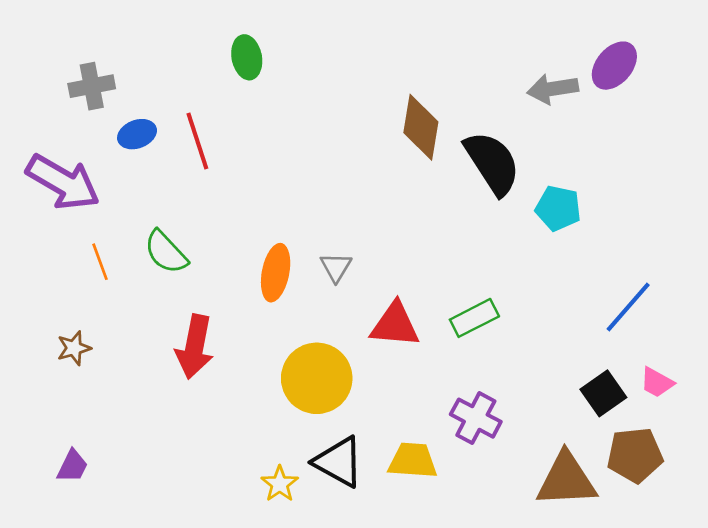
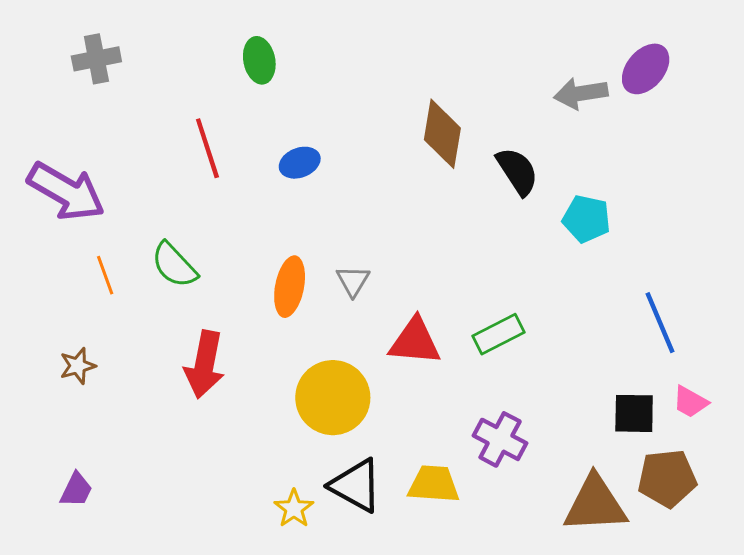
gray cross: (92, 86) -> (96, 59), moved
blue ellipse: (137, 134) -> (300, 163), moved
black semicircle: (492, 163) -> (517, 171), size x0.7
blue line: (628, 307) -> (660, 323), turned -64
black square: (603, 393) -> (634, 413), turned 36

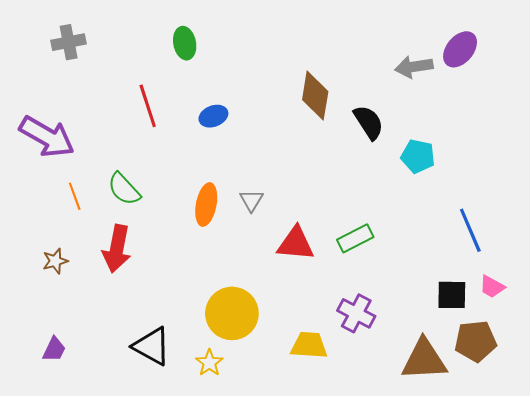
red arrow: (205, 364) -> (117, 249), moved
yellow circle: (333, 398) -> (232, 313), moved
black triangle: (356, 486) -> (152, 346), moved

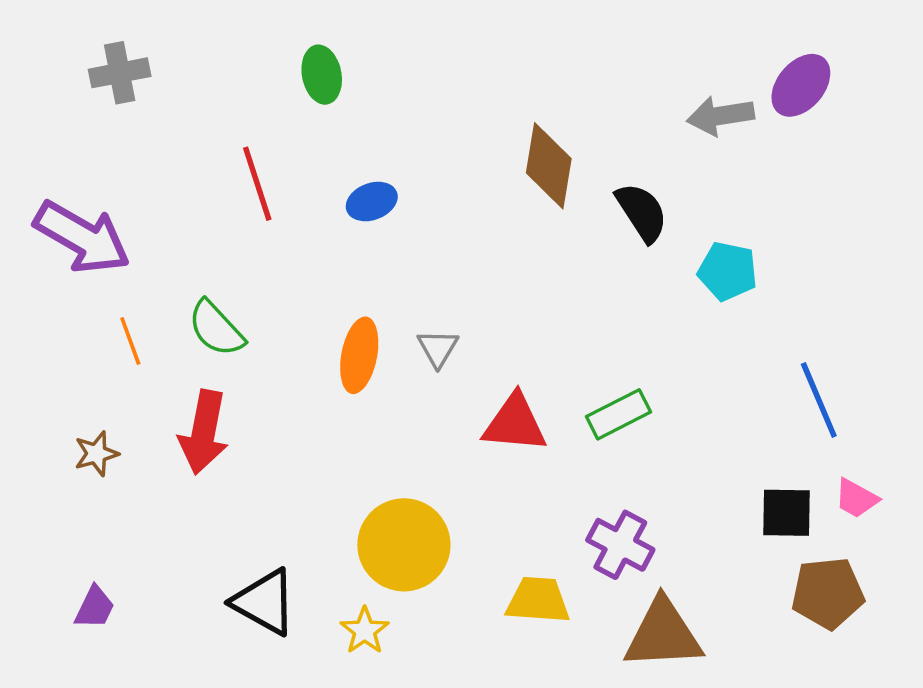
brown triangle: (424, 360) -> (663, 634), moved

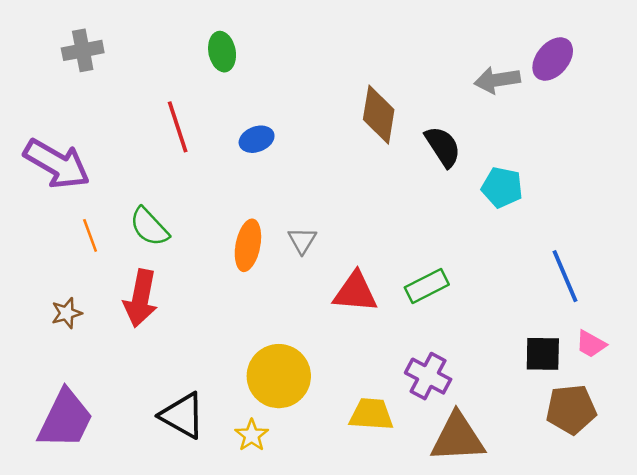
purple trapezoid: (95, 607) -> (65, 419), size x2.0

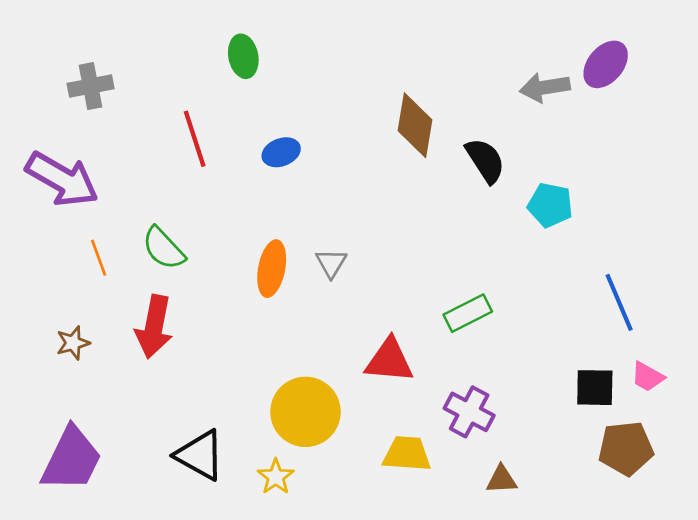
gray cross: (83, 50) -> (91, 86), moved
red triangle: (355, 292) -> (389, 360), moved
brown triangle: (458, 438) -> (502, 479), size x0.5

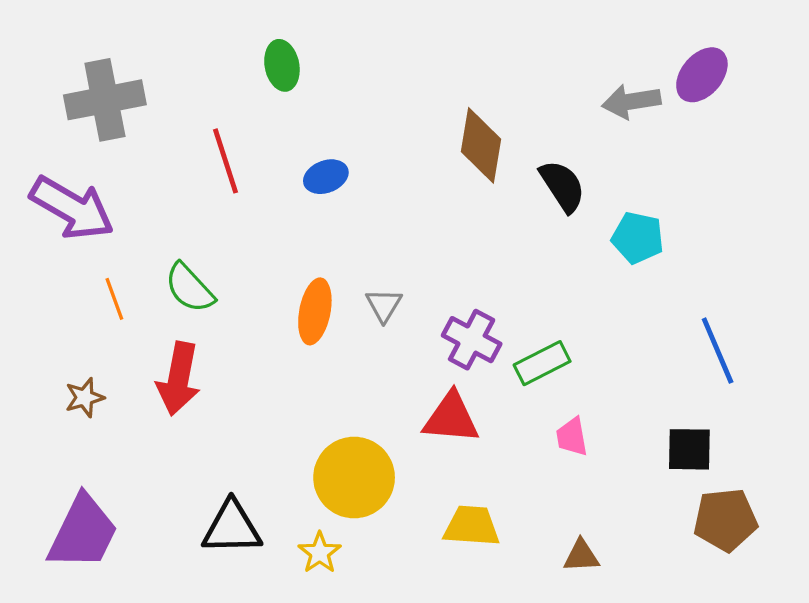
gray cross: (91, 86) -> (105, 100), size x1.5
pink trapezoid: (648, 377) -> (572, 437), moved, turned 51
purple cross: (469, 412) -> (472, 340), moved
black triangle: (200, 455) -> (232, 528), turned -30

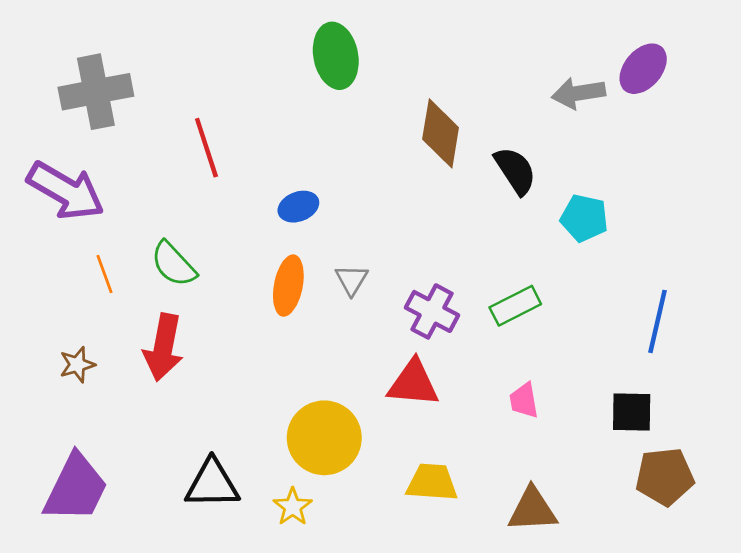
green ellipse: (282, 65) -> (336, 56), moved, size x1.4
blue ellipse: (326, 177) -> (298, 207), moved
blue line: (718, 351) -> (657, 321), turned 36
green rectangle: (542, 363) -> (515, 306), moved
brown triangle: (581, 556) -> (533, 510), size x1.5

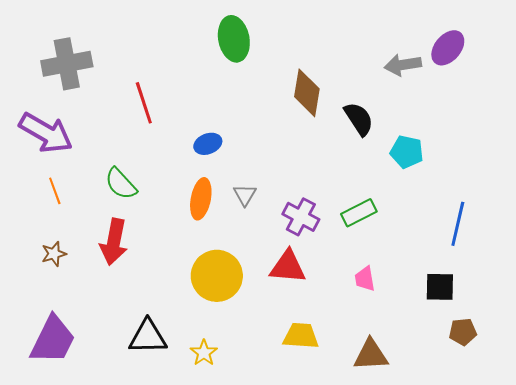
orange line: (105, 274) -> (55, 191), moved
yellow circle: (324, 438) -> (217, 276), moved
brown pentagon: (665, 477) -> (463, 332), size x0.7

